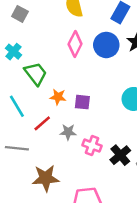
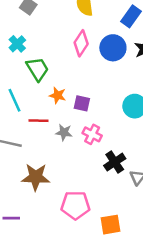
red line: (42, 123) -> (38, 121), turned 36
pink cross: (92, 146) -> (92, 134), moved

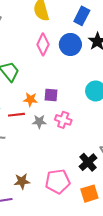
orange star: (58, 95) -> (30, 99), moved
black cross: (115, 162) -> (88, 162), moved
brown star: (36, 177) -> (22, 181), moved, size x0.7

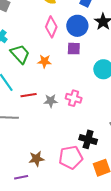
purple square: (51, 95) -> (74, 49), moved
orange star: (30, 99) -> (44, 61), moved
black cross: (88, 162) -> (88, 139), moved, turned -30

